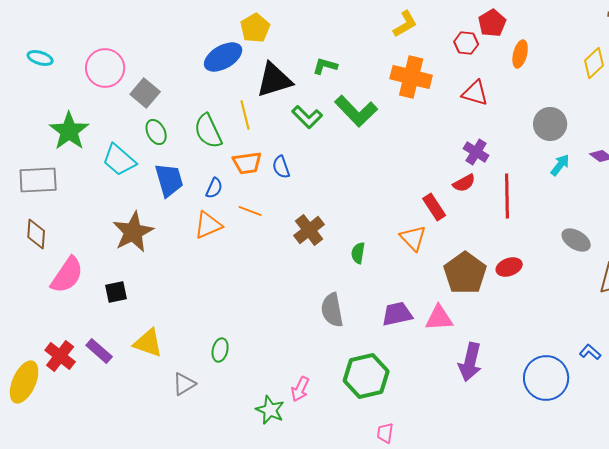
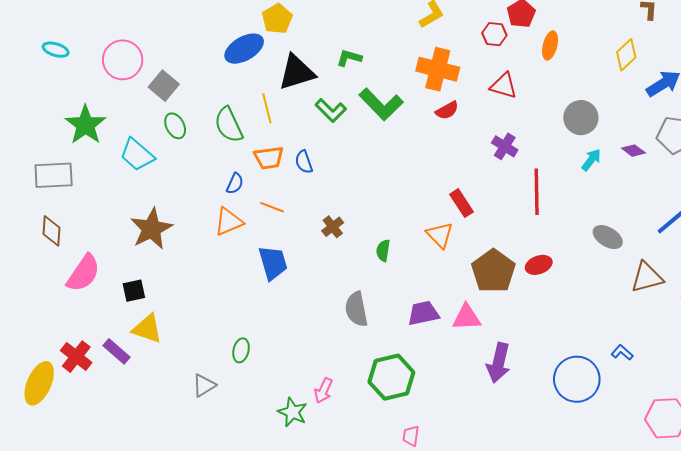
blue trapezoid: (169, 180) -> (273, 263), moved
red semicircle: (464, 183) -> (447, 110), moved
brown cross: (309, 230) -> (333, 227), size x0.7
yellow triangle: (148, 343) -> (147, 329), moved

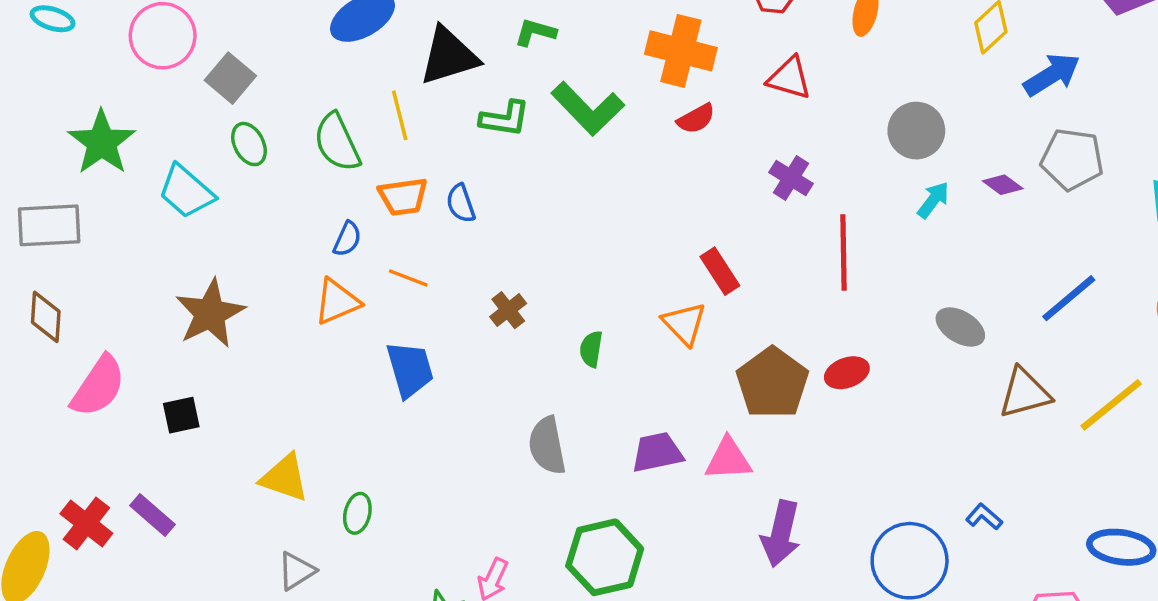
green L-shape: (331, 110) -> (505, 119), turned -36
yellow triangle: (147, 329) -> (285, 478), moved

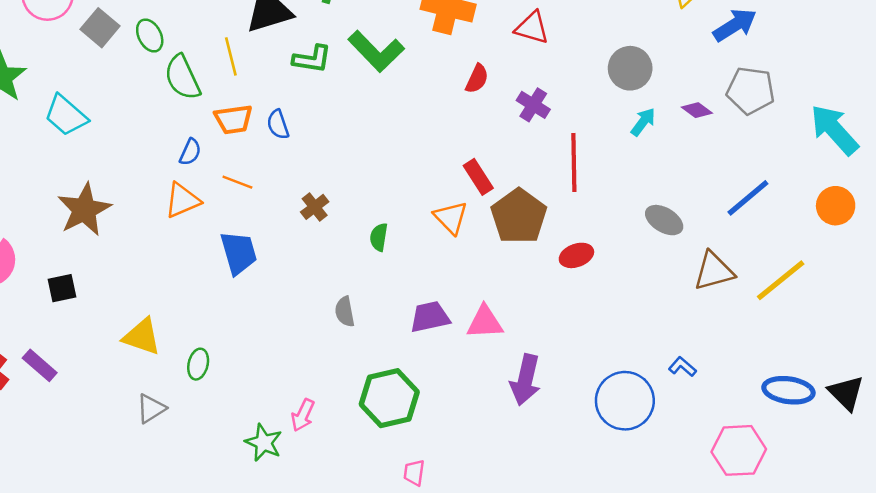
red semicircle: (696, 119) -> (477, 79), moved, turned -36
green ellipse: (249, 144) -> (150, 36), moved
brown pentagon: (772, 383) -> (519, 216), moved
gray semicircle: (547, 446) -> (345, 312), size x0.7

